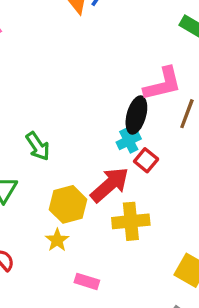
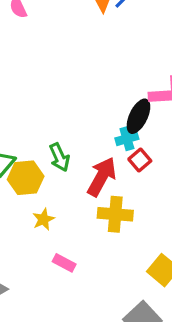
green arrow: (38, 146) -> (60, 157), moved
red arrow: (110, 185) -> (102, 177), turned -30
yellow hexagon: (68, 204) -> (26, 178), moved

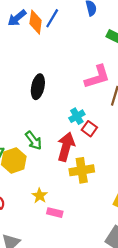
black ellipse: (138, 116) -> (38, 87), moved
yellow star: (43, 219) -> (40, 196), moved

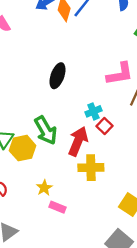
green arrow: (34, 141) -> (46, 130), size x1.4

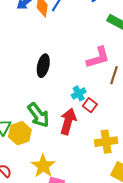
yellow cross: (91, 168) -> (106, 142), moved
yellow star: (44, 188) -> (43, 166), size x1.6

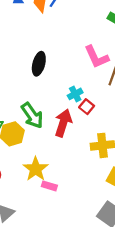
pink L-shape: (98, 58) -> (97, 57), turned 80

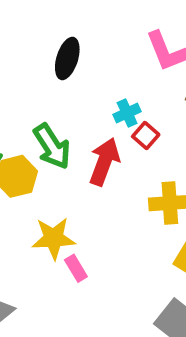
yellow star: (36, 169) -> (54, 238), turned 30
pink rectangle: (49, 186) -> (76, 268), turned 40

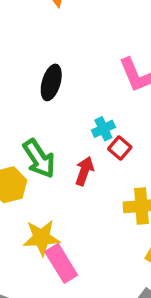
red arrow: (104, 162) -> (84, 171), size x0.7
pink rectangle: (76, 268) -> (61, 263), size x1.6

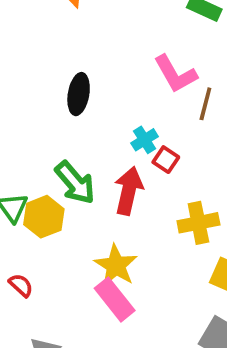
red arrow: (84, 171) -> (129, 191), size x1.4
yellow star: (42, 238) -> (116, 265), moved, turned -30

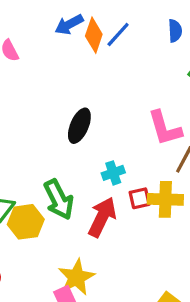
cyan cross: (145, 140) -> (113, 173), moved
red square: (166, 160) -> (140, 198), turned 30
yellow cross: (198, 223) -> (165, 199), moved

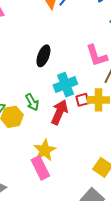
cyan cross: (113, 173) -> (65, 85), size x1.6
green arrow: (59, 199) -> (32, 102), size x0.7

